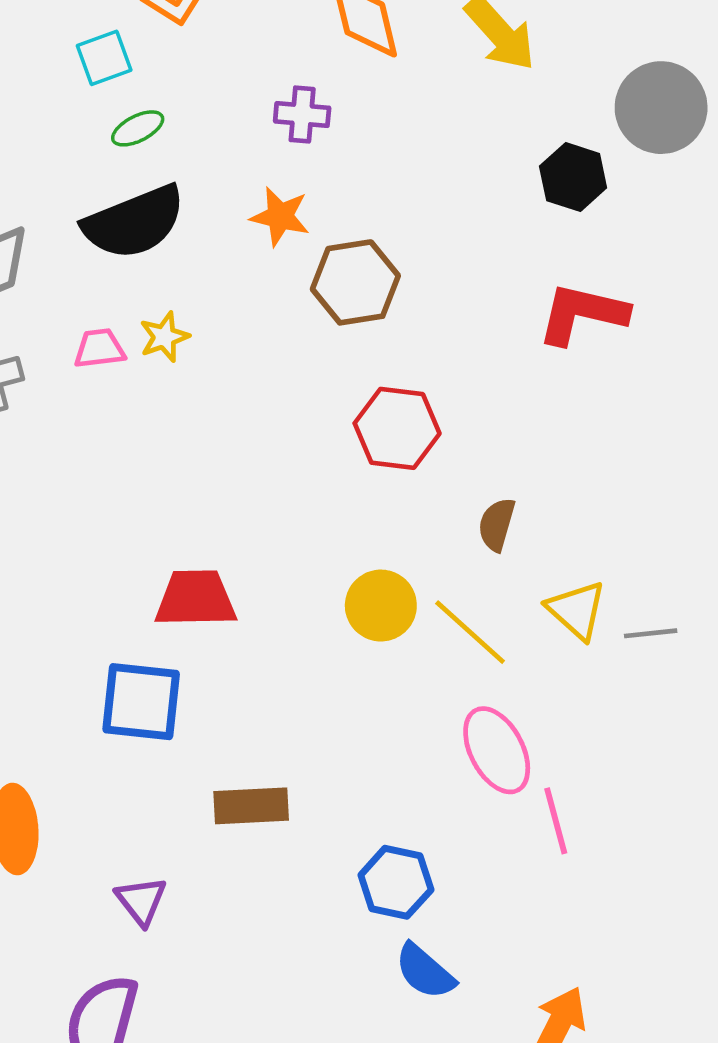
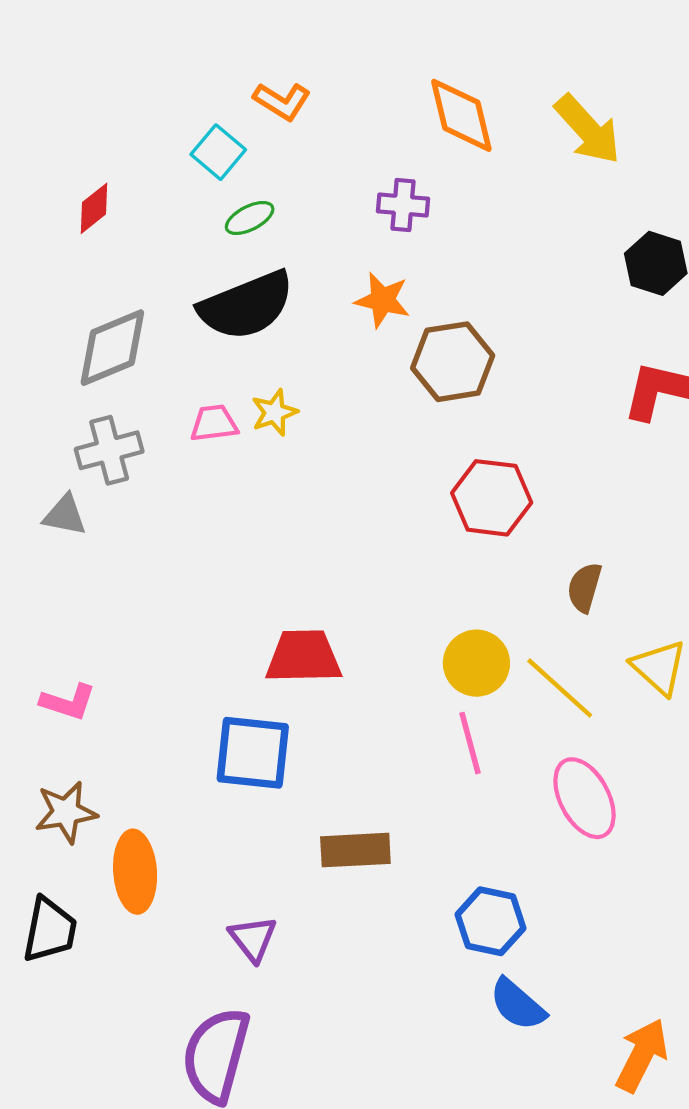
cyan square: (104, 58) -> (218, 152), turned -30
pink line: (556, 821) -> (470, 743), moved

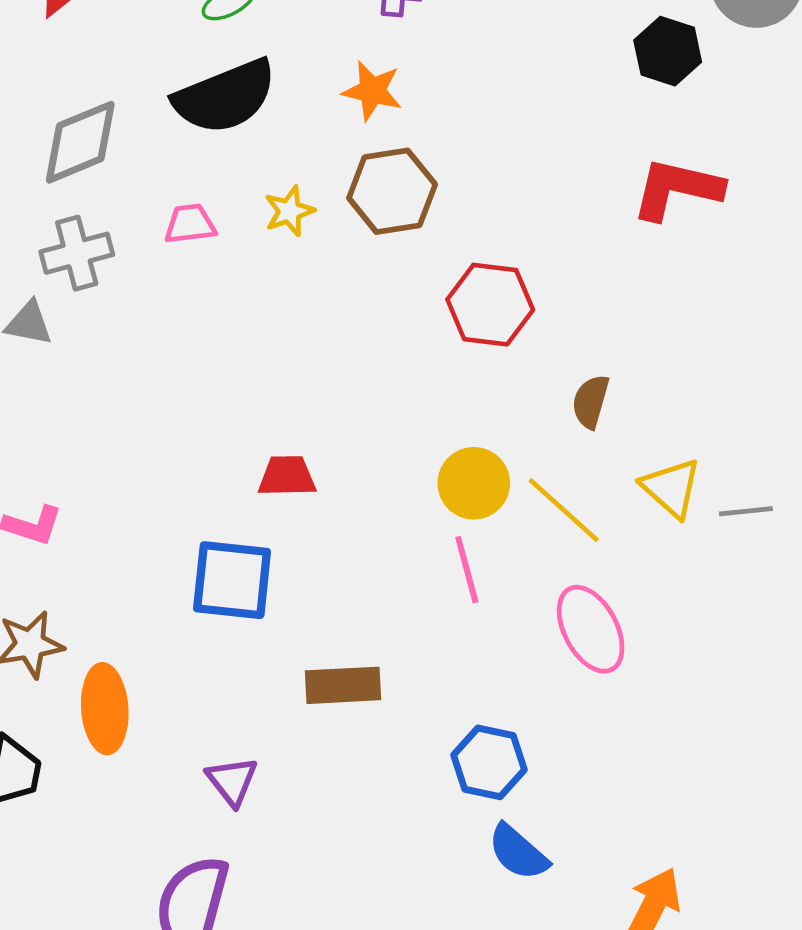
brown hexagon: (453, 362) -> (392, 191), moved
yellow star: (274, 412) -> (289, 211), moved
red trapezoid: (304, 657) -> (287, 476), size x0.7

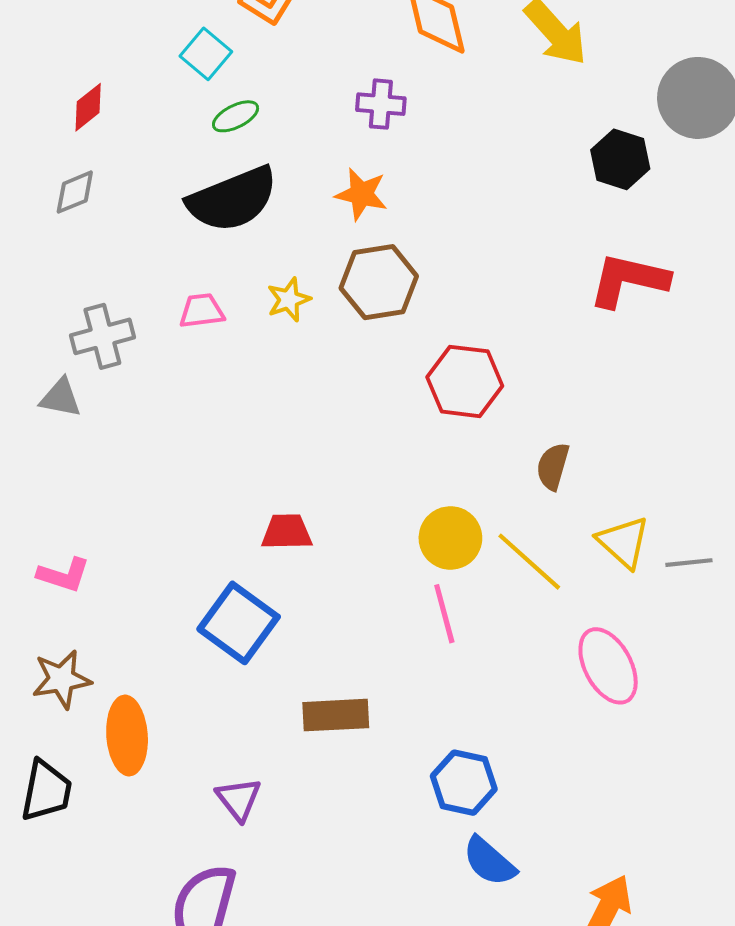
gray diamond: (80, 142) -> (75, 192), moved, size x0.6
blue square: (232, 580) -> (239, 623), turned 30
pink ellipse: (591, 629) -> (608, 666), moved

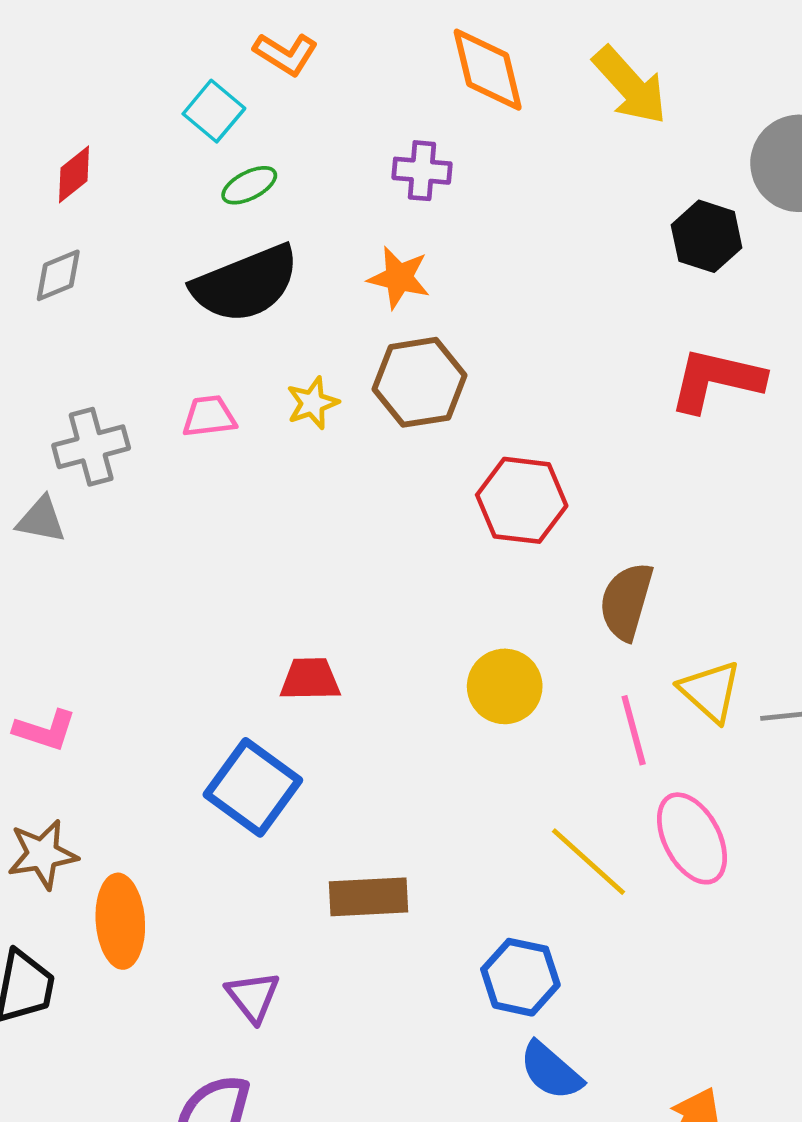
brown semicircle: (553, 466) -> (626, 601), size x1.4
yellow line: (529, 562) -> (589, 862), moved
pink line: (444, 614) -> (634, 730), moved

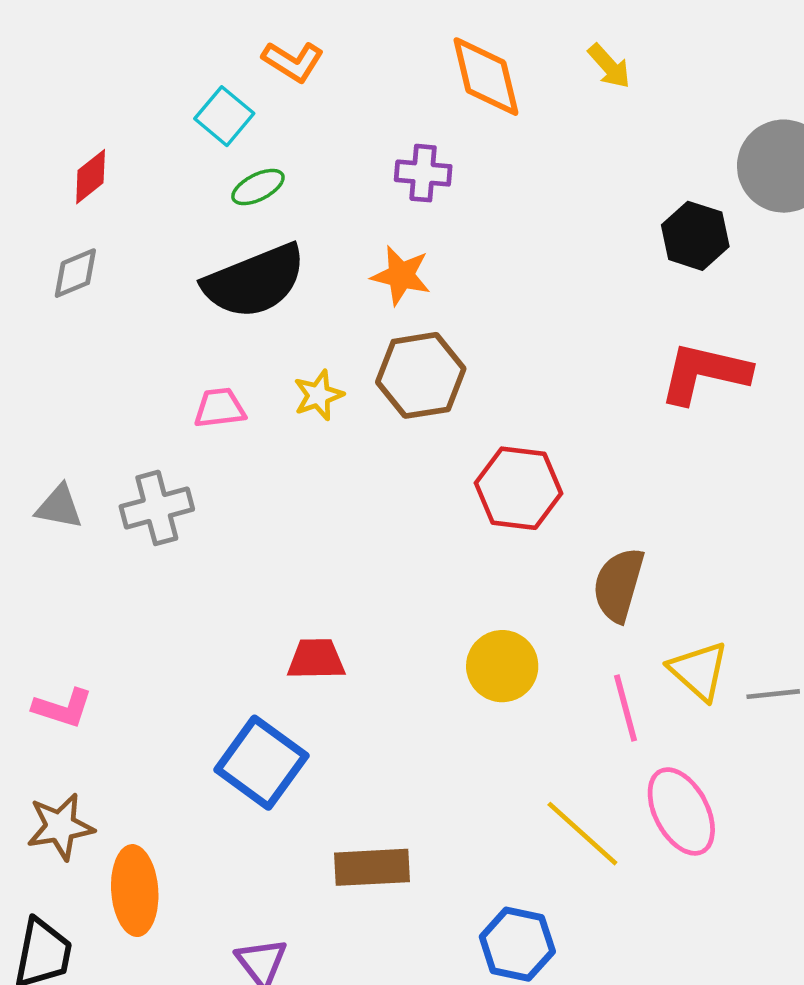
yellow arrow: (630, 86) -> (609, 66), moved, size x0.6
gray cross: (91, 447) -> (157, 508), moved

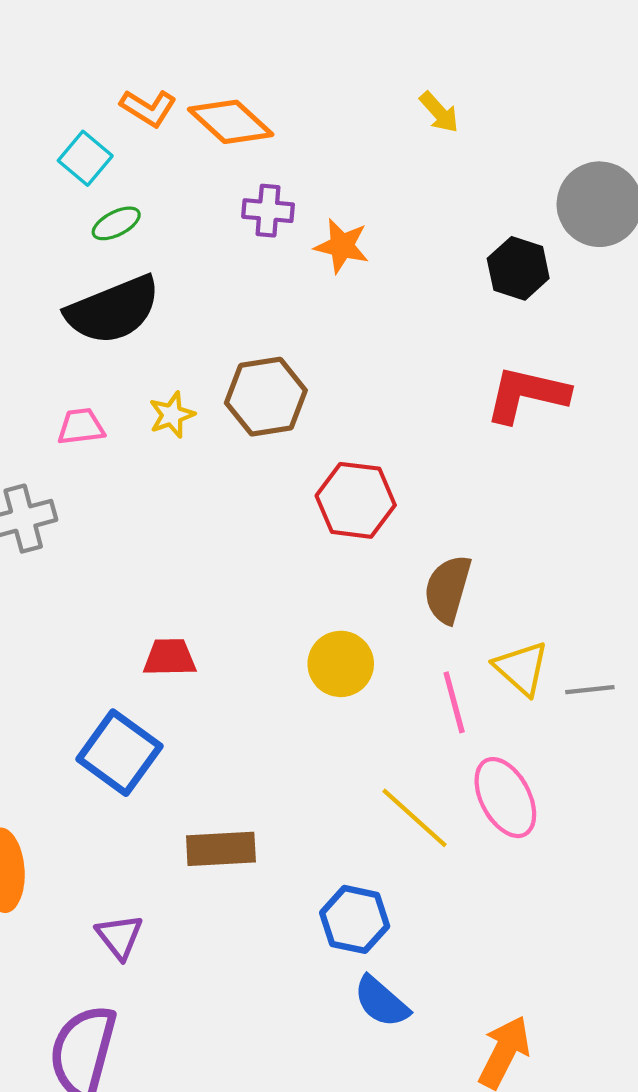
orange diamond: (486, 77) -> (231, 122), moved, turned -34
orange star: (401, 275) -> (342, 246), moved

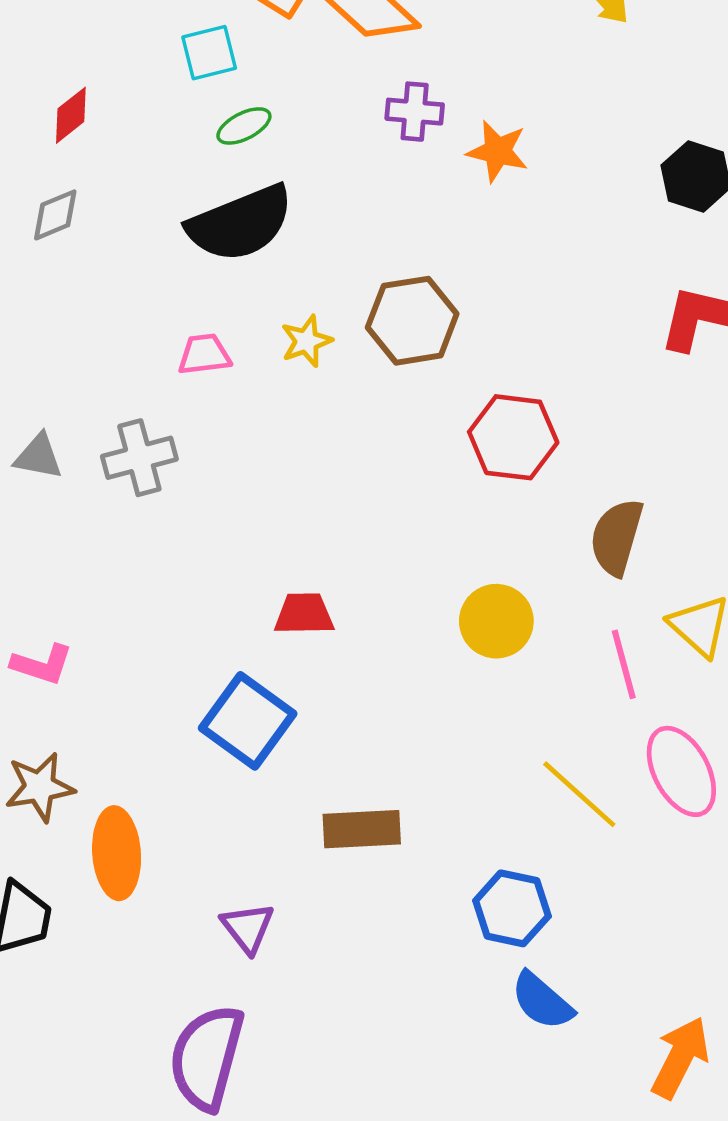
cyan square: (85, 158) -> (209, 53), turned 36

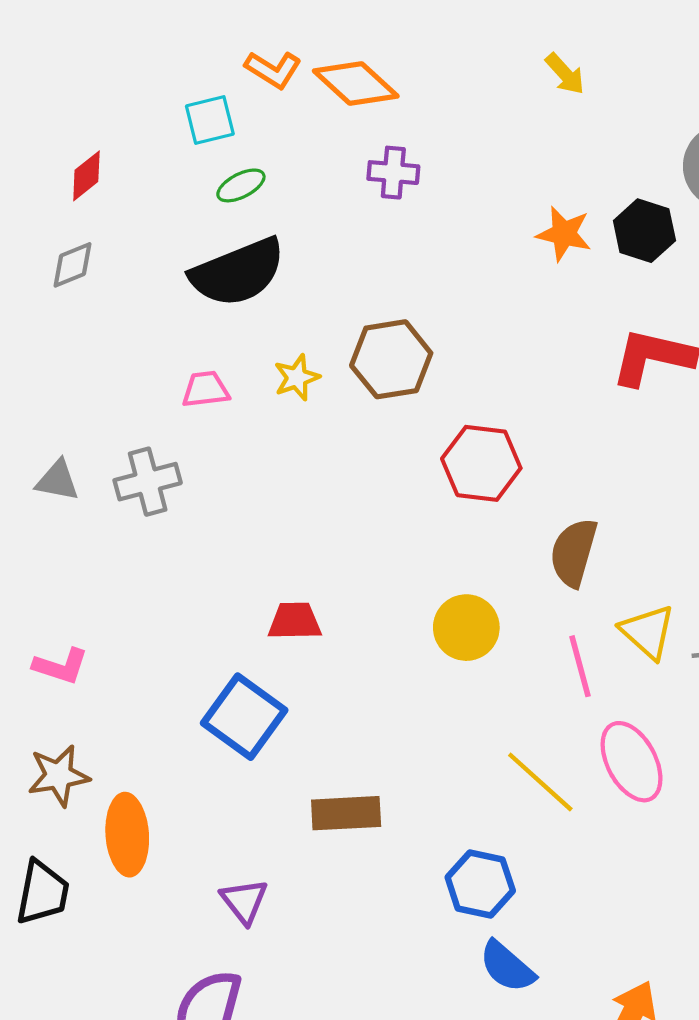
orange star: (498, 151) -> (564, 234), moved

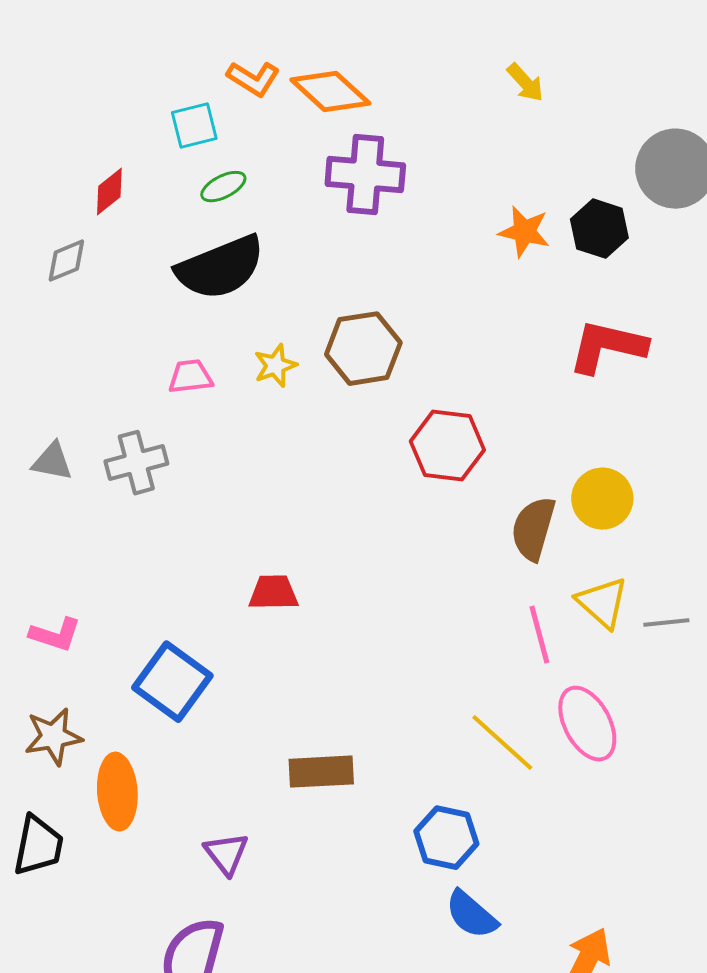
purple cross: (393, 173) -> (365, 175), size x1.6
red diamond: (86, 176) -> (109, 192), moved
yellow circle: (466, 628) -> (602, 499), moved
blue square: (244, 717) -> (172, 682), moved

